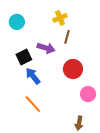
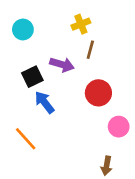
orange line: (33, 104) -> (26, 139), moved

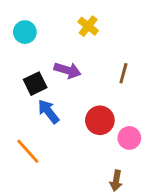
yellow cross: (81, 24) -> (88, 26), turned -30
brown line: (90, 50) -> (123, 73), moved
red circle: (98, 93) -> (100, 120), moved

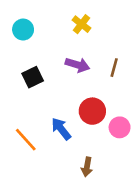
purple arrow: (68, 70) -> (77, 65), moved
blue arrow: (48, 111) -> (61, 129), moved
brown arrow: (116, 181) -> (87, 167), moved

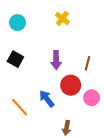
purple arrow: (77, 65) -> (56, 60), moved, turned 72
brown line: (114, 68) -> (87, 63), moved
black square: (33, 77) -> (15, 59), moved, turned -35

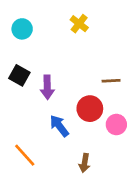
purple arrow: (56, 60) -> (47, 87), moved
brown line: (87, 63) -> (111, 81), turned 72
orange line: (20, 107) -> (25, 155), moved

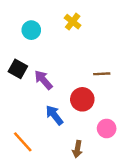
cyan circle: (22, 29) -> (31, 30), moved
purple arrow: (47, 87) -> (43, 80), turned 140
pink circle: (116, 125) -> (107, 128), moved

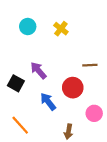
yellow cross: (73, 22) -> (61, 29), moved
black square: (18, 69) -> (16, 83), moved

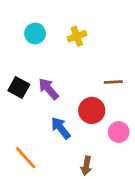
yellow cross: (61, 29) -> (77, 36), turned 32
black square: (16, 83) -> (19, 87), moved
pink circle: (94, 113) -> (119, 132), moved

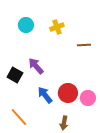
brown line: (113, 82) -> (84, 45), moved
black square: (19, 87) -> (15, 75), moved
red circle: (92, 110) -> (68, 93), moved

